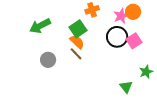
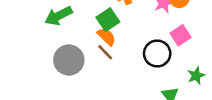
black circle: (117, 37) -> (157, 53), moved
gray circle: (48, 60) -> (69, 60), size x1.5

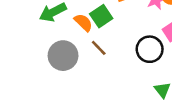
orange semicircle: (106, 37) -> (83, 22), moved

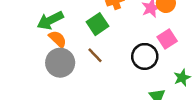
orange semicircle: (83, 22) -> (58, 39), moved

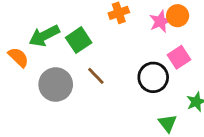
green square: (97, 24) -> (79, 40), moved
orange semicircle: (58, 39) -> (18, 57), moved

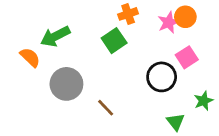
green square: (79, 40) -> (114, 41), moved
brown line: (96, 76) -> (106, 108), moved

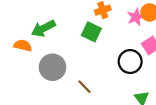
green square: (114, 41) -> (91, 32), turned -30
orange semicircle: (30, 57) -> (23, 46), turned -30

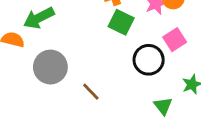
green square: (91, 32) -> (121, 22), moved

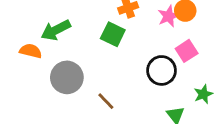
green square: (121, 22) -> (113, 34), moved

